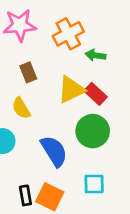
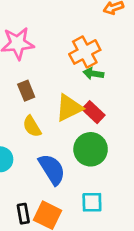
orange cross: (68, 34) -> (85, 52), moved
yellow semicircle: (21, 108) -> (32, 126), moved

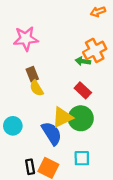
orange cross: (85, 52) -> (95, 50), moved
yellow triangle: (69, 108) -> (62, 117), moved
yellow semicircle: (32, 126) -> (37, 88), moved

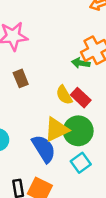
yellow semicircle: (37, 88) -> (64, 95), moved
cyan square: (82, 158) -> (81, 163), moved, turned -35

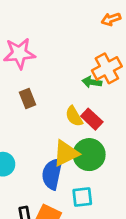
blue semicircle: (44, 149) -> (52, 174), turned -136
cyan square: (81, 163) -> (82, 197), moved, turned 30

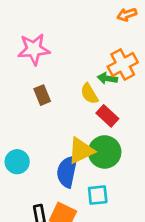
yellow semicircle: (74, 116) -> (89, 94), moved

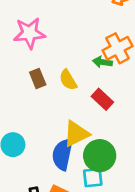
yellow semicircle: (89, 94) -> (68, 80), moved
green circle: (105, 152) -> (100, 156), moved

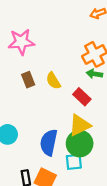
green arrow: (102, 62) -> (94, 74), moved
yellow triangle: (76, 134) -> (80, 125), moved

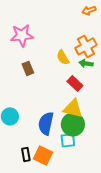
yellow semicircle: (53, 81) -> (63, 57), moved
yellow triangle: (80, 125) -> (73, 108), turned 40

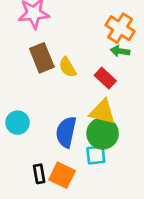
orange cross: (86, 46) -> (120, 28), turned -30
yellow semicircle: (63, 57) -> (67, 67), moved
brown rectangle: (28, 68) -> (42, 58), size x1.5

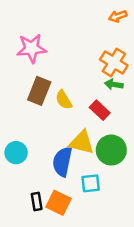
brown rectangle: (42, 58) -> (39, 91), turned 44
yellow triangle: (103, 112) -> (82, 142), moved
green circle: (103, 133) -> (111, 150), moved

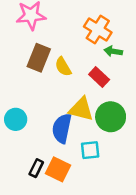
orange cross: (114, 63) -> (98, 30), moved
black rectangle: (37, 201) -> (36, 168), turned 36

